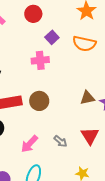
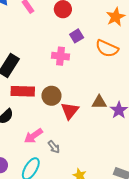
red triangle: (90, 136) -> (70, 111), moved
gray arrow: (60, 141) -> (54, 147), moved

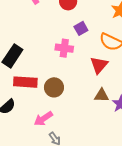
red triangle: (70, 111) -> (99, 65), moved
pink arrow: (33, 136) -> (43, 119), moved

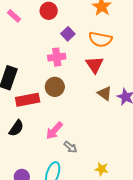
brown circle: (54, 87) -> (55, 87), moved
brown triangle: (102, 95) -> (105, 93), turned 49

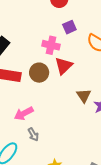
red triangle: (95, 65) -> (64, 66), moved

